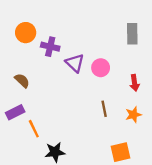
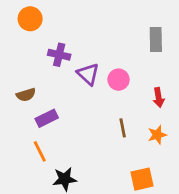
orange circle: (26, 33) -> (30, 19), moved
brown semicircle: (22, 81) -> (26, 95), turned 119
purple rectangle: (15, 112) -> (47, 118), moved

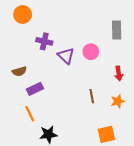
pink circle: (119, 80) -> (91, 52), moved

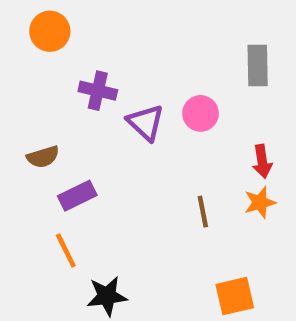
orange star: (118, 101) -> (260, 202), moved

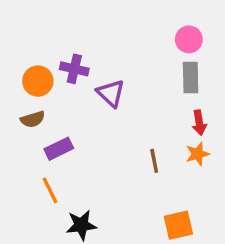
orange circle: (50, 31) -> (38, 81), moved
gray rectangle: (258, 65) -> (191, 78), moved
pink circle: (201, 113) -> (189, 39), moved

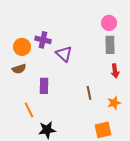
purple rectangle: (59, 149) -> (44, 86), moved, turned -63
orange star: (198, 154) -> (114, 103), moved

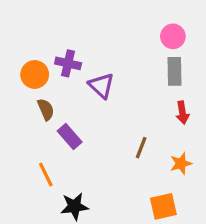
brown semicircle: (19, 69) -> (46, 109), moved, turned -96
purple rectangle: (44, 86) -> (70, 136), turned -42
brown line: (89, 93) -> (141, 148), turned 32

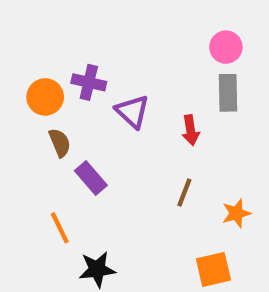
red arrow: (182, 113) -> (191, 130), moved

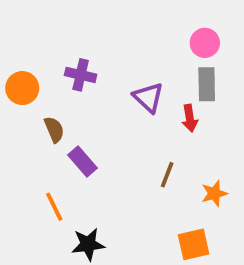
orange circle: (45, 97) -> (22, 88), moved
purple triangle: (132, 111) -> (148, 97), moved
red arrow: (191, 130) -> (190, 118), moved

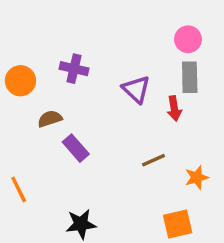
brown semicircle: (54, 129) -> (50, 119), turned -85
brown line: (167, 175) -> (153, 160), turned 45
orange line: (54, 207) -> (19, 190), moved

